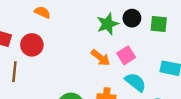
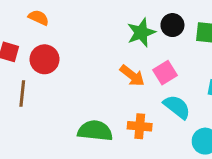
orange semicircle: (42, 12) -> (39, 18), moved

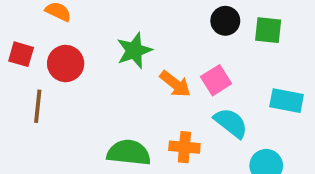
green star: (141, 33) -> (134, 51), moved

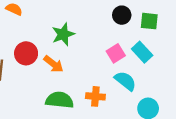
red circle: (66, 64) -> (26, 53), moved
orange arrow: (175, 84) -> (54, 64), moved
cyan rectangle: (287, 101) -> (142, 52), moved, turned 36

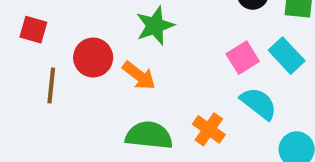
orange cross: (95, 96) -> (209, 129), turned 30

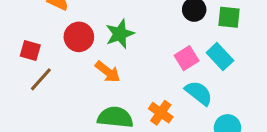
red square: (33, 30) -> (30, 51), moved
red circle: (93, 58) -> (79, 37), moved
brown line: (51, 85) -> (41, 79), turned 36

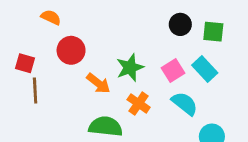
green star: (120, 34) -> (130, 68), moved
brown line: (41, 79) -> (35, 91), turned -45
orange cross: (161, 113) -> (139, 103), moved

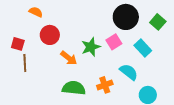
black circle: (180, 24) -> (126, 17), size x1.6
green square: (213, 32) -> (158, 22), moved, turned 35
pink square: (173, 70) -> (114, 42), moved
orange cross: (139, 103) -> (105, 85), moved, turned 35

